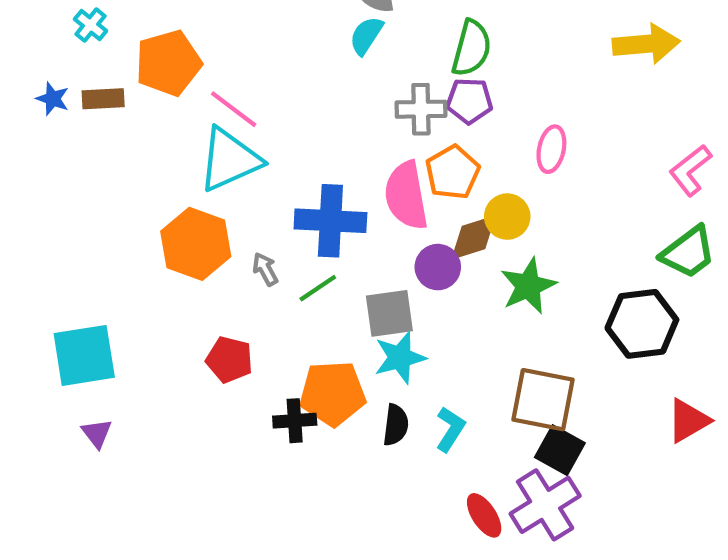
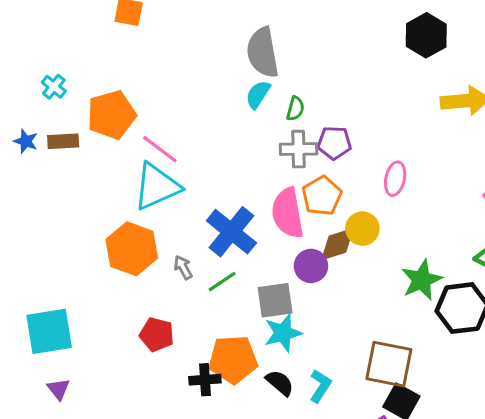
green semicircle: (471, 48) -> (295, 109), moved, size x0.6
blue cross: (330, 221) -> (231, 232), turned 36
green star: (528, 286) -> (422, 280), moved
black semicircle: (396, 425) -> (280, 383), turned -56

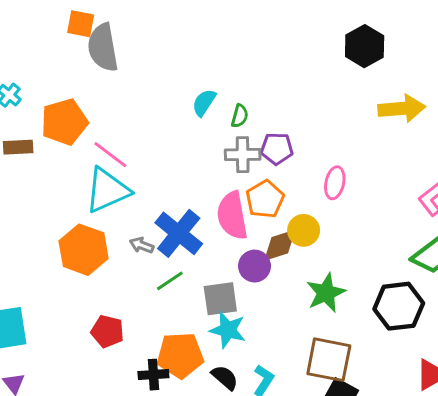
gray semicircle: (263, 52) -> (103, 48), moved
gray arrow: (183, 268) -> (142, 245), moved, turned -40
green star: (422, 280) -> (326, 293), moved
cyan star: (283, 333) -> (228, 330), turned 30

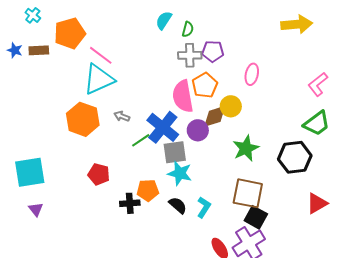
blue cross: (179, 233) -> (163, 127), moved
orange pentagon: (180, 355) -> (148, 190), size x0.7

